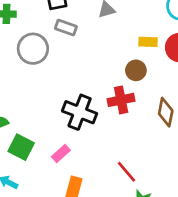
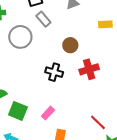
gray rectangle: (66, 28) -> (43, 19), turned 35
brown circle: (136, 70) -> (70, 45), moved
black cross: (80, 112) -> (54, 72), moved, size x0.7

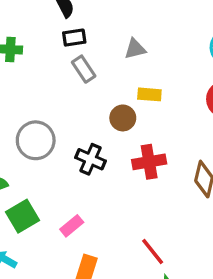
yellow rectangle: (105, 24) -> (149, 94), moved
gray circle: (20, 37) -> (36, 140), moved
green square: (18, 111) -> (22, 216), turned 30

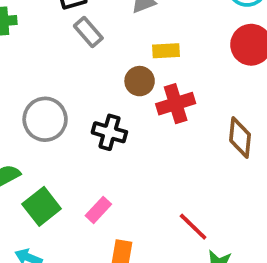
red cross: (149, 162) -> (176, 104), moved

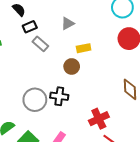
red cross: (176, 104) -> (99, 119), moved
gray circle: (45, 119) -> (35, 100), moved

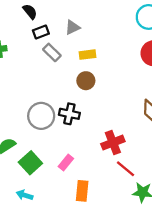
gray triangle: (68, 23) -> (72, 27), moved
yellow rectangle: (84, 48) -> (87, 55), moved

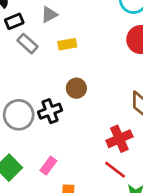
brown circle: (86, 81) -> (76, 88), moved
black cross: (69, 114) -> (50, 111), turned -30
red cross: (113, 143) -> (119, 139), moved

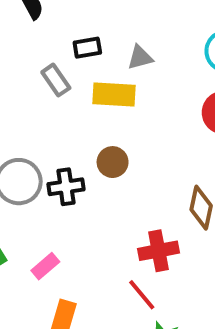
gray triangle: (49, 15) -> (140, 57), moved
black rectangle: (14, 21) -> (87, 48), moved
yellow rectangle: (67, 44) -> (114, 94), size x1.5

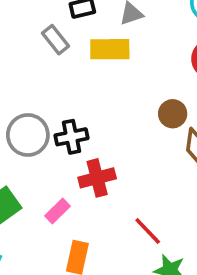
brown circle: (113, 162) -> (173, 114), moved
red cross: (159, 251) -> (97, 178), moved

